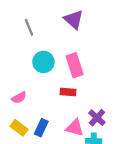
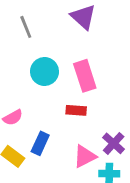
blue rectangle: (41, 128) -> (40, 143), moved
pink triangle: (75, 128) -> (85, 156), turned -42

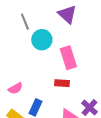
cyan circle: (44, 72) -> (42, 40), moved

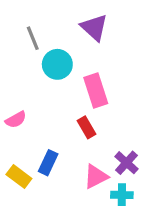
red rectangle: (62, 83) -> (87, 127), turned 56
pink semicircle: (15, 88) -> (16, 120), moved

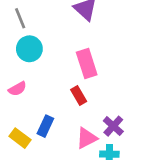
gray line: (33, 38) -> (20, 18), moved
cyan circle: (57, 64) -> (29, 49), moved

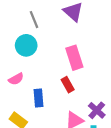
gray line: (20, 18) -> (34, 20), moved
blue rectangle: (45, 126) -> (38, 98), moved, turned -30

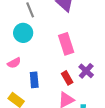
red rectangle: (68, 85) -> (67, 78), moved
purple cross: (97, 110) -> (86, 71), moved

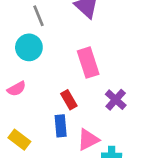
red rectangle: (67, 78) -> (69, 100), moved
blue rectangle: (34, 80) -> (61, 126), moved

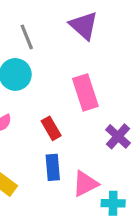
red rectangle: (69, 100) -> (51, 128), moved

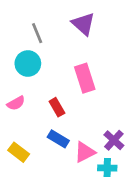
purple cross: (118, 136) -> (114, 140), moved
blue rectangle: (53, 167) -> (58, 139), turned -54

